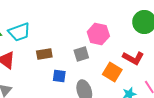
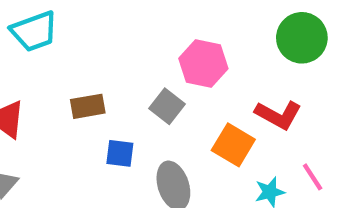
cyan trapezoid: (19, 32) -> (34, 31), moved
gray square: (81, 54) -> (167, 106), turned -35

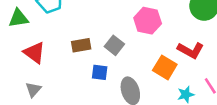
gray square: (167, 106) -> (114, 45), moved

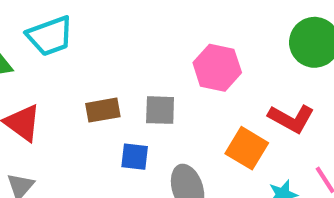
gray square: (114, 45) -> (160, 110), turned -36

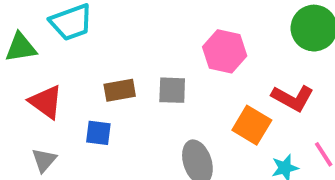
blue square: (135, 157) -> (98, 133), moved

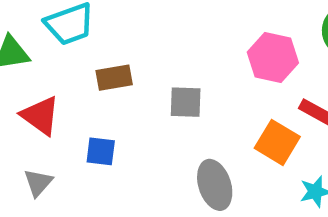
pink hexagon: (225, 51) -> (273, 57), moved
brown rectangle: (120, 90) -> (114, 78), moved

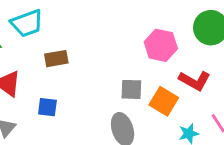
gray square: (186, 102) -> (131, 89), moved

